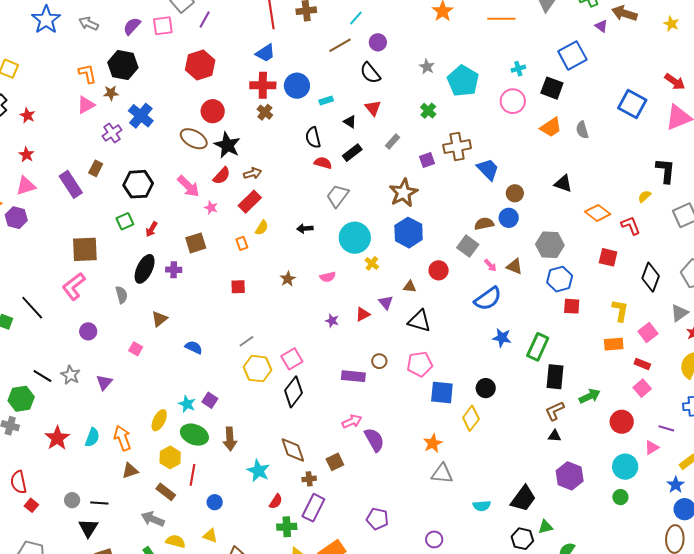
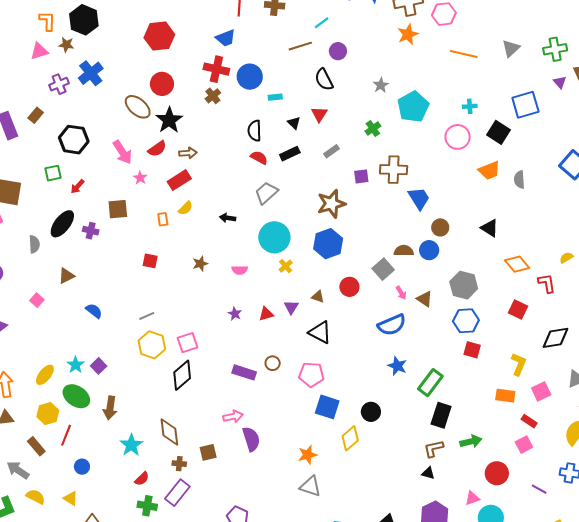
black diamond: (651, 277) -> (555, 338), turned 48
pink triangle: (652, 448) -> (472, 498), moved

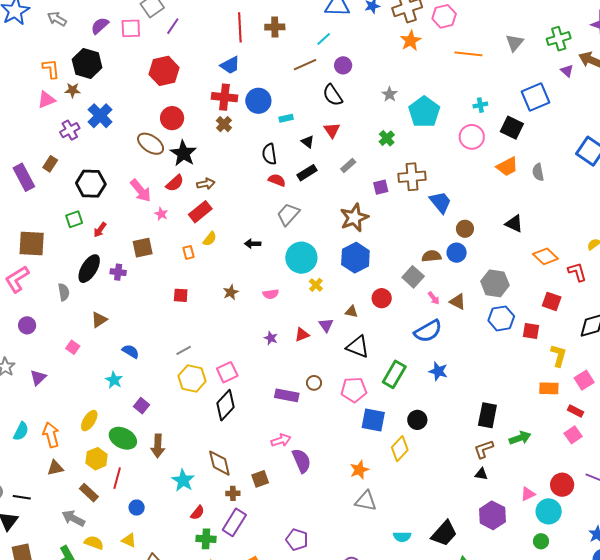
red square: (472, 350) -> (531, 331), moved
cyan star: (76, 365) -> (114, 380), moved
green rectangle: (430, 383) -> (394, 374), moved
red circle: (497, 473) -> (562, 485), moved

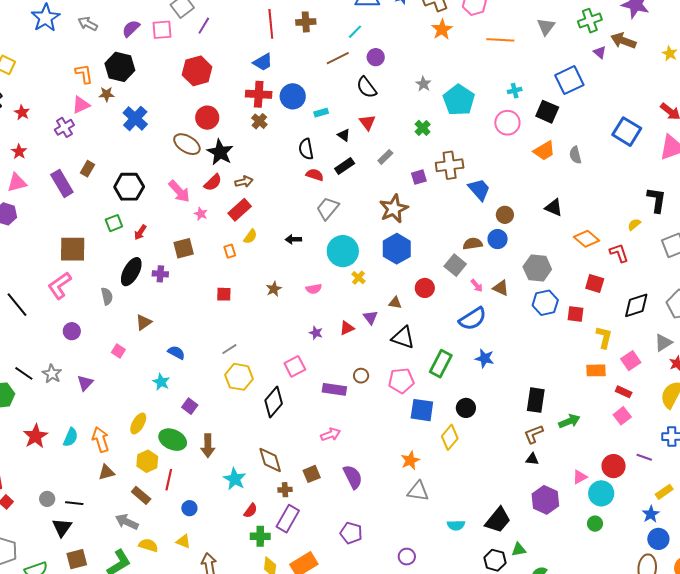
purple cross: (70, 130) -> (64, 127), moved
pink square: (227, 372) -> (295, 366), moved
purple semicircle: (302, 461) -> (353, 477), moved

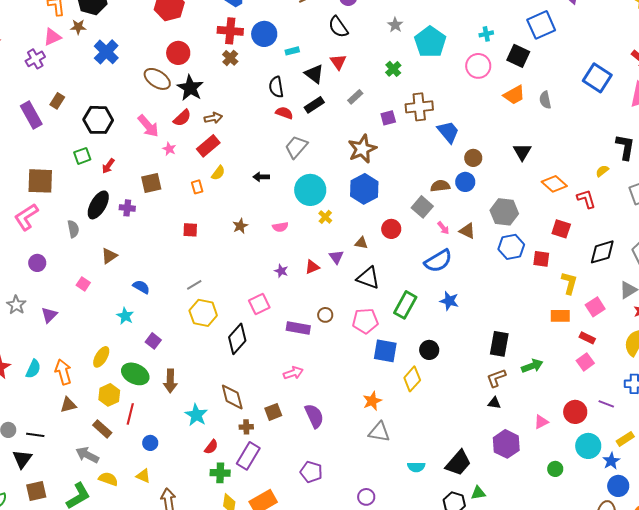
black triangle: (344, 135) -> (314, 74), size x1.5
black triangle: (554, 208) -> (522, 152), turned 36
cyan circle: (601, 493) -> (588, 446), moved

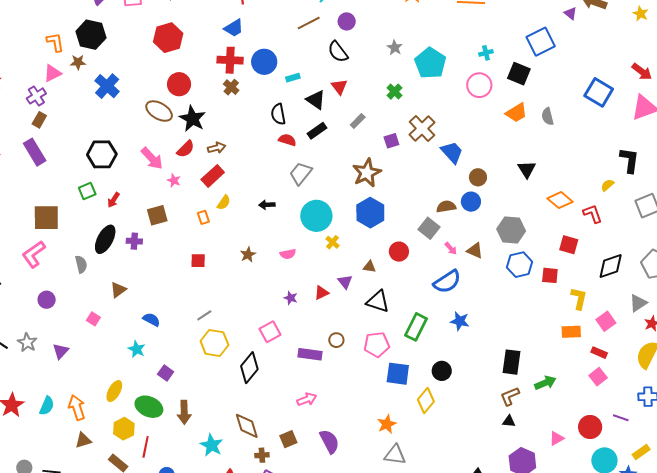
brown rectangle: (57, 101) -> (39, 120), moved
brown cross: (419, 107) -> (422, 129), turned -36

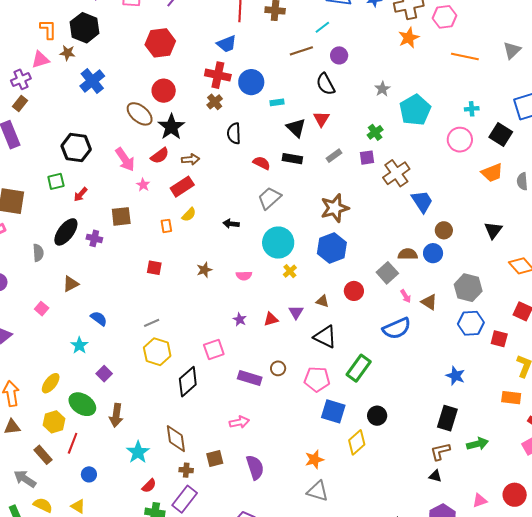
black semicircle: (278, 114) -> (234, 133), moved
black rectangle: (317, 131) -> (292, 159), turned 36
purple square: (391, 141) -> (367, 158), moved
blue star: (460, 321) -> (455, 376), moved

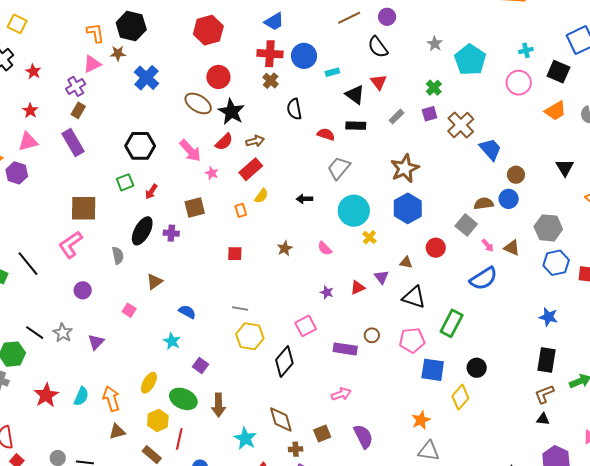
pink semicircle: (244, 276) -> (325, 248), turned 56
gray line: (152, 323) -> (240, 308), turned 42

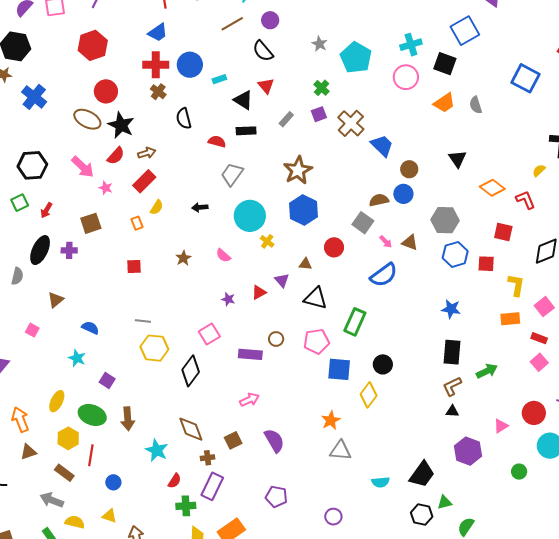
cyan cross: (526, 50) -> (411, 45), size x1.5
gray semicircle: (118, 255) -> (17, 276), turned 30

